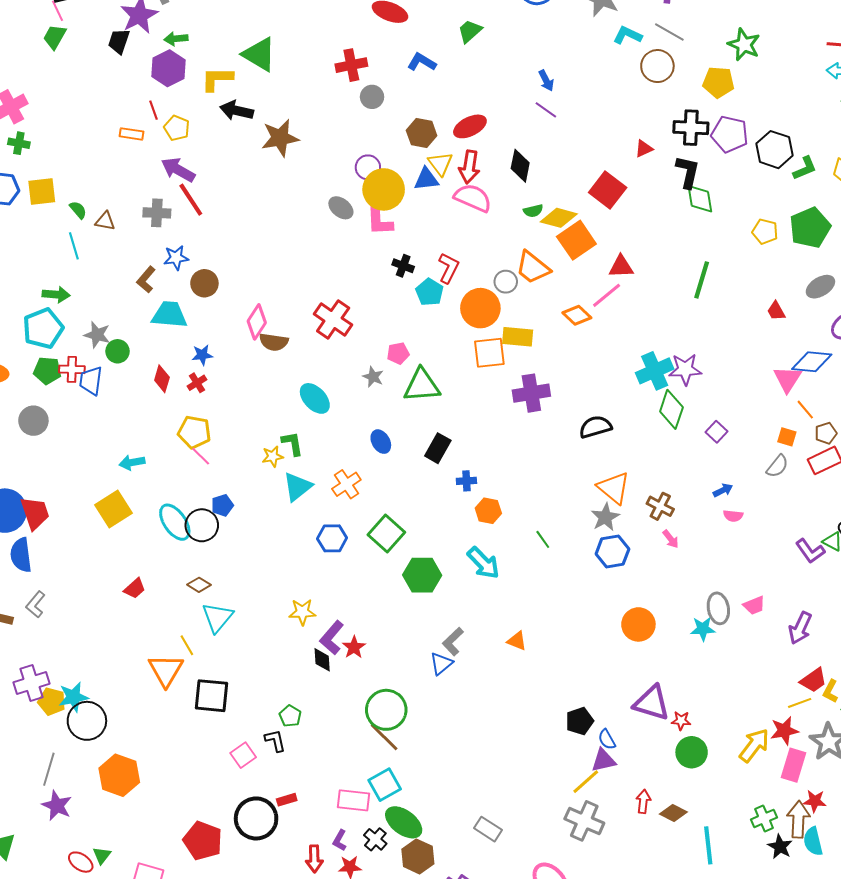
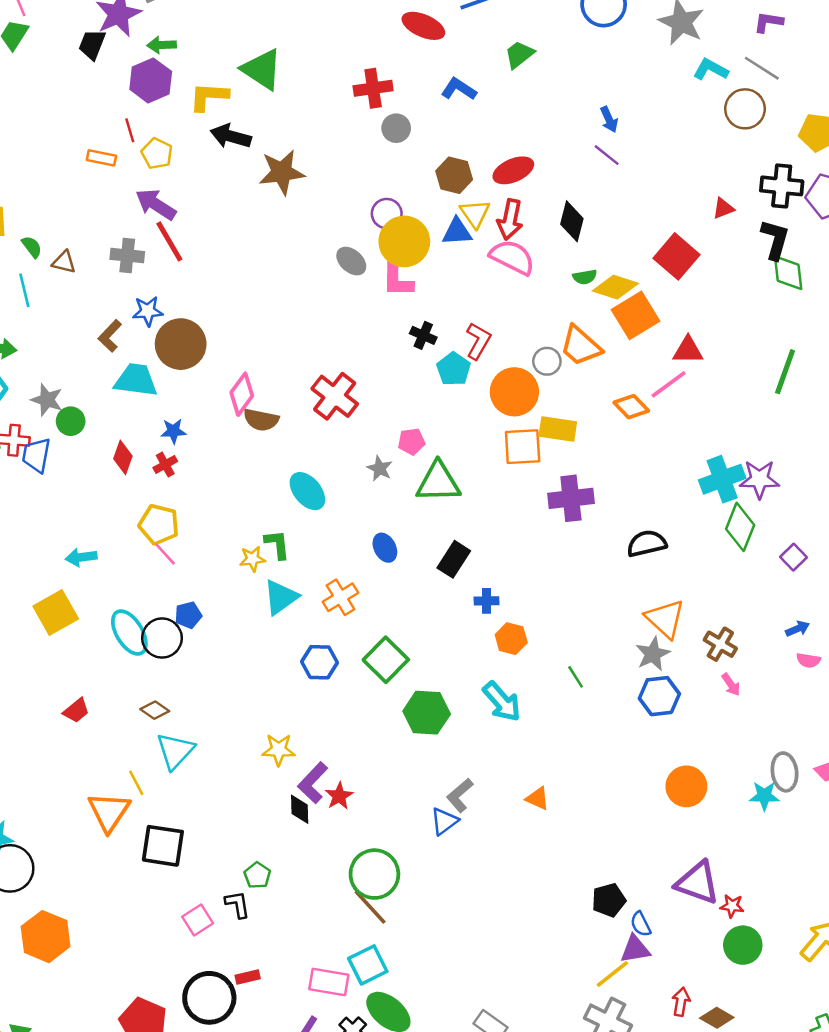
brown circle: (204, 283) -> (181, 344), size x1.5

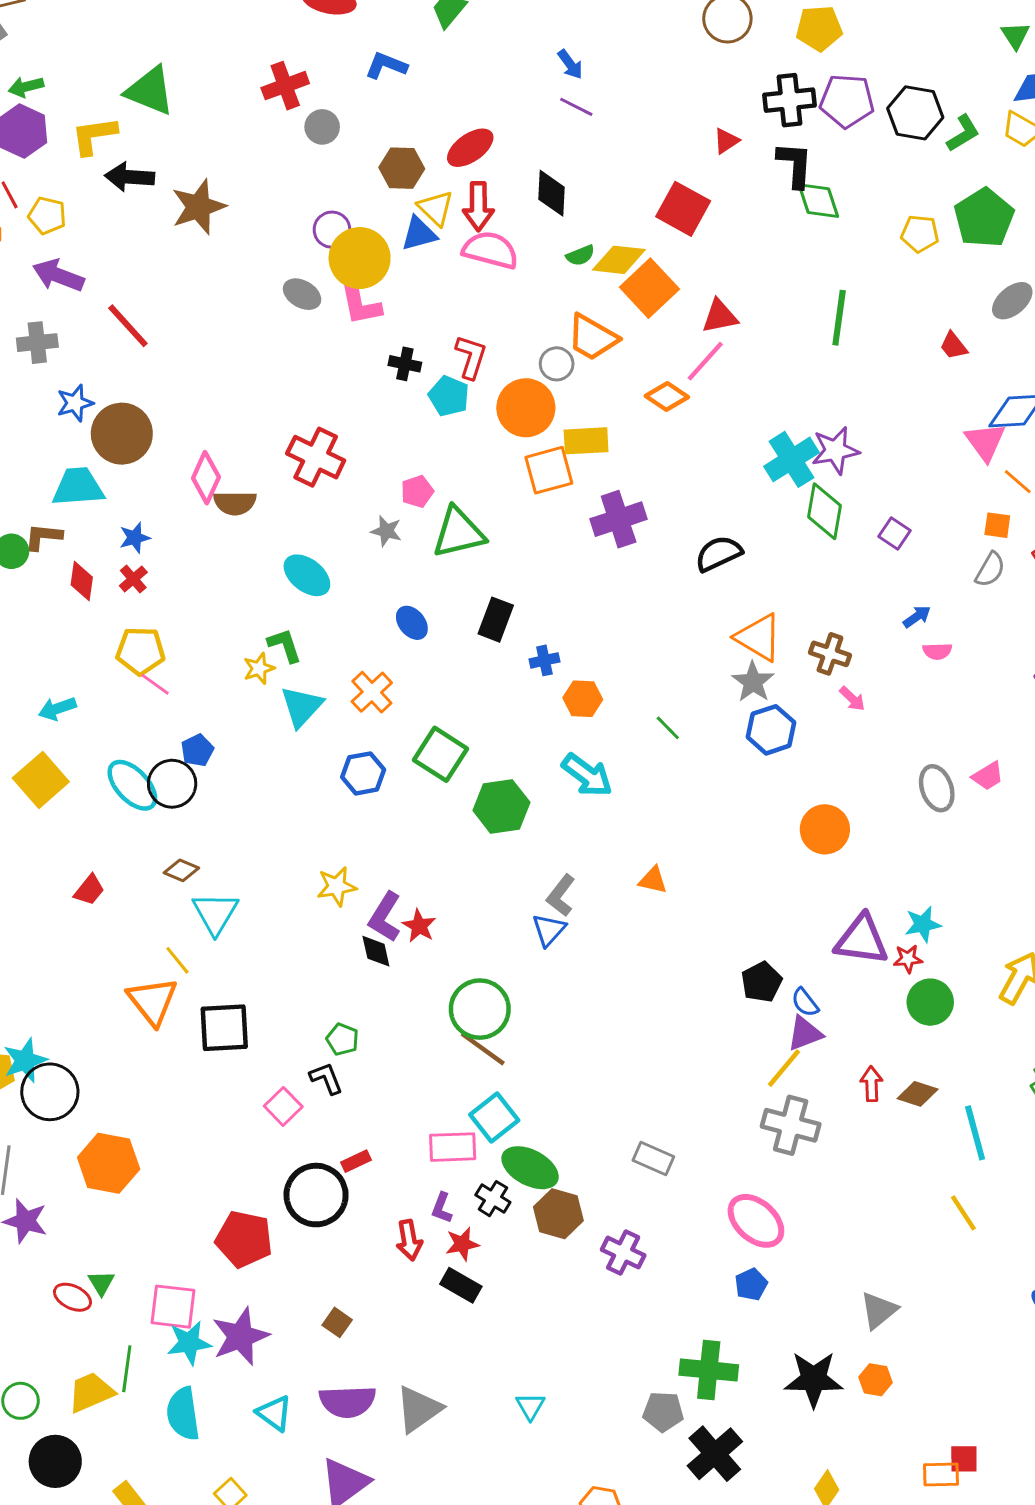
red line: (169, 241) -> (128, 326), moved
brown L-shape: (110, 336) -> (43, 537), moved, turned 64
cyan star: (764, 796) -> (923, 924), moved

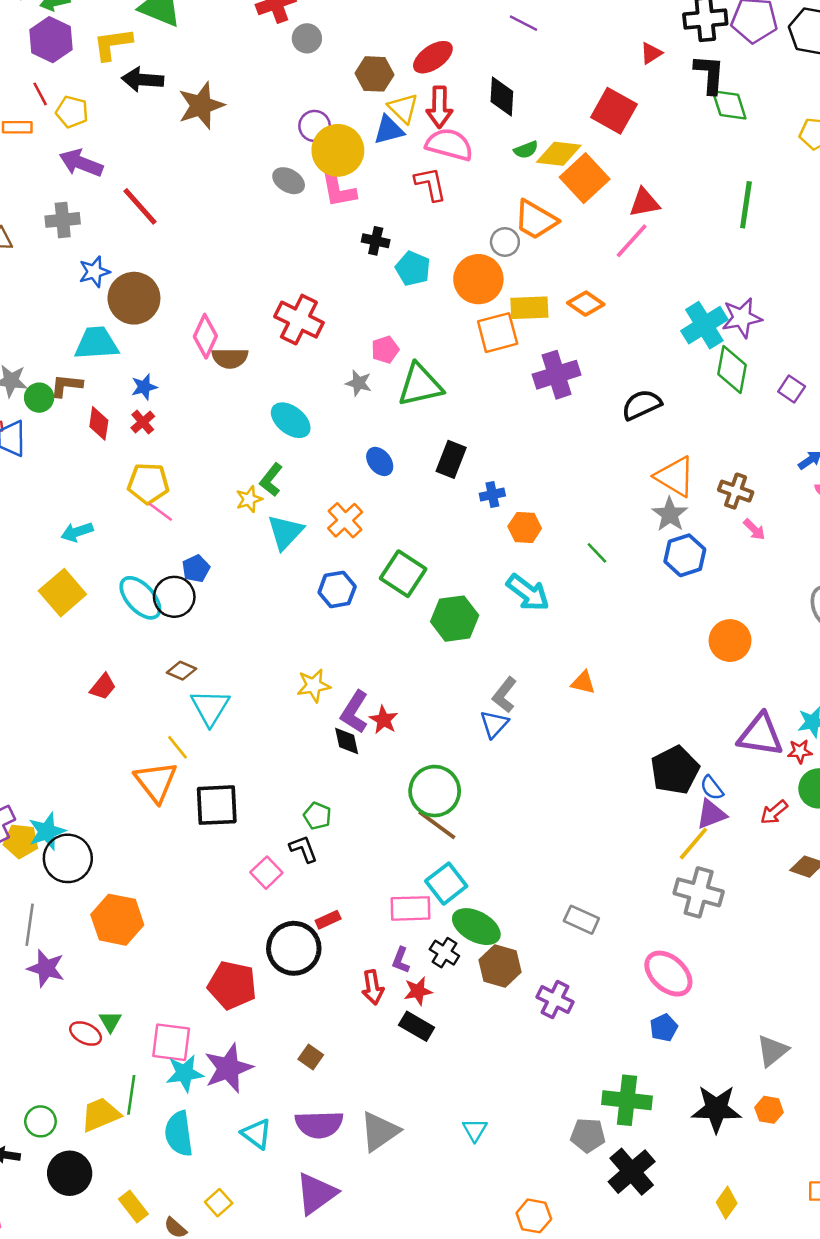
red L-shape: (471, 357) -> (430, 184), moved, turned -30
orange diamond: (667, 396) -> (586, 304), moved
green L-shape: (285, 645) -> (271, 480), turned -124
black pentagon: (762, 982) -> (675, 770), size x1.4
red arrow: (871, 1084) -> (774, 812), moved, turned -128

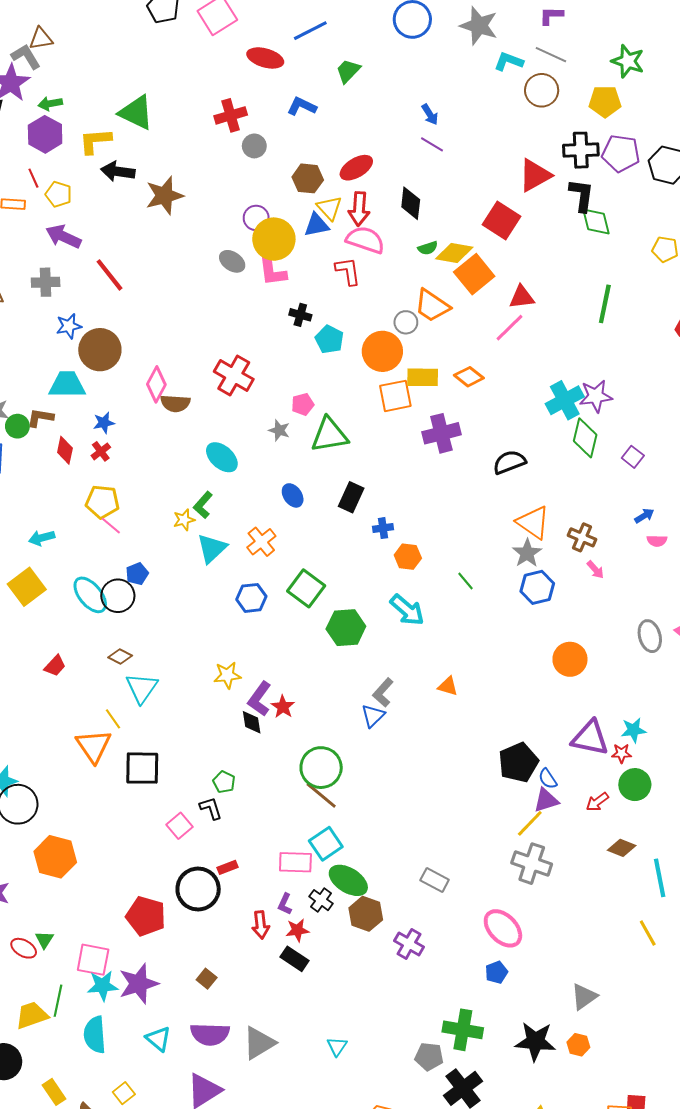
red triangle: (651, 53) -> (535, 175), size x1.8

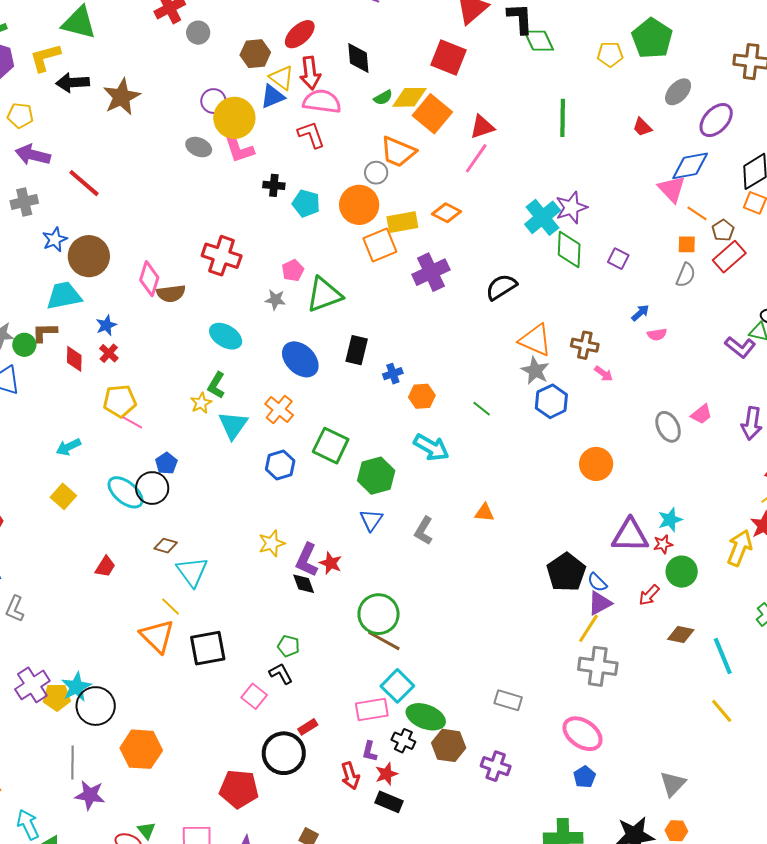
blue ellipse: (293, 495) -> (300, 359), size x1.6
yellow square: (27, 587) -> (63, 496), size x0.7
blue triangle: (373, 716) -> (371, 520), moved

